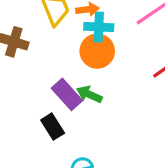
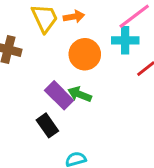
cyan cross: (99, 27) -> (125, 40), moved

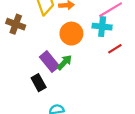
green arrow: (80, 94) -> (64, 62), turned 105

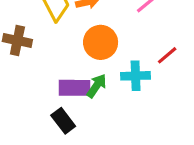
cyan cross: (102, 27) -> (136, 76), moved
purple rectangle: (49, 62) -> (74, 88), turned -42

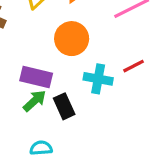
green arrow: (97, 86) -> (35, 101), moved
black rectangle: (63, 121) -> (64, 106), moved

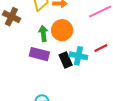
green arrow: (35, 101) -> (43, 33), moved, turned -56
black rectangle: (64, 106) -> (66, 60), moved

